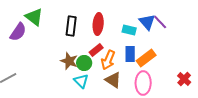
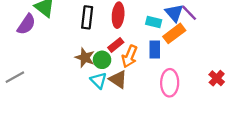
orange rectangle: (146, 58) -> (174, 33), moved
brown triangle: (113, 80) -> (118, 79), moved

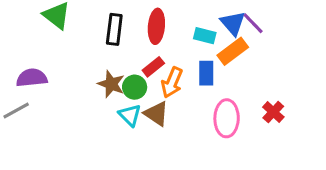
purple semicircle: (26, 24) -> (32, 78), moved, turned -130
red cross: (217, 78) -> (273, 112), moved

